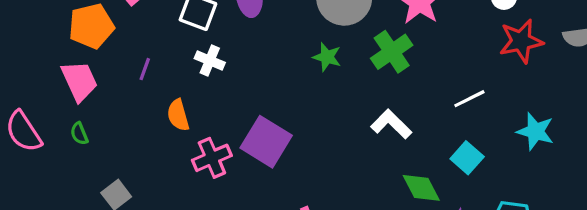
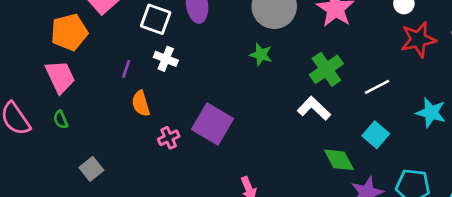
green cross: (392, 52) -> (326, 69), moved
purple line: (145, 69) -> (126, 69), moved
pink cross: (212, 158) -> (169, 138), size x0.7

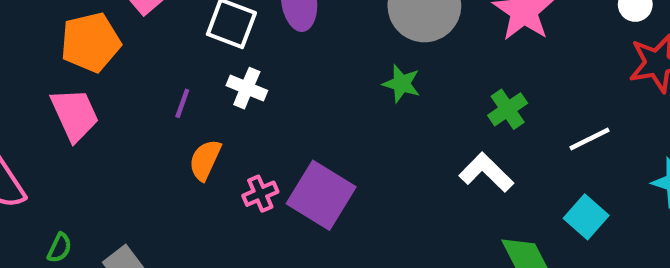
green cross: (326, 69) -> (508, 109), size x0.7
orange semicircle: (141, 103) -> (205, 160), turned 40
green semicircle: (61, 120) -> (60, 248), moved, turned -132
pink cross: (169, 138) -> (260, 194), moved

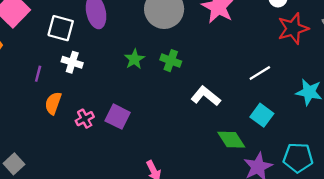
green star: (402, 84) -> (134, 59), moved, turned 30
green cross: (508, 109) -> (171, 61), moved, turned -30
purple square: (321, 195) -> (118, 117), size x0.7

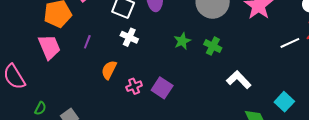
white line: (260, 73) -> (290, 43), moved
purple line: (38, 74) -> (87, 42), moved

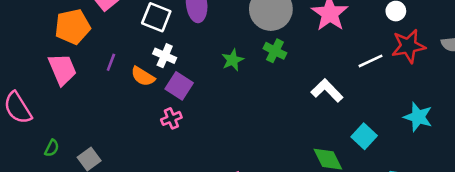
green cross: (213, 46) -> (275, 51), moved
orange semicircle: (109, 70) -> (143, 76), moved, turned -84
white L-shape: (239, 80) -> (327, 91), moved
purple square: (162, 88) -> (179, 86), moved

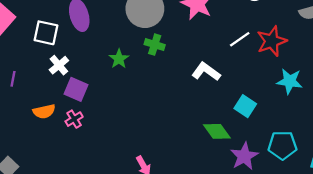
red star: (408, 46) -> (272, 41), moved
white cross: (165, 56) -> (59, 65), turned 36
orange semicircle: (143, 76) -> (44, 111), moved, turned -35

